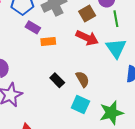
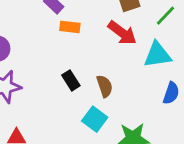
green line: (116, 19) -> (166, 16), turned 42
cyan triangle: (116, 48) -> (157, 55), turned 45

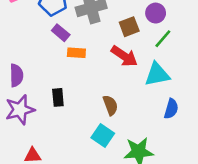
black rectangle: (71, 80) -> (58, 97), moved, turned 30

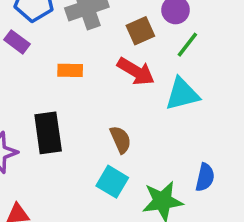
purple rectangle: (61, 33) -> (17, 42), moved
black rectangle: (58, 97) -> (48, 133), size x1.6
blue semicircle: (171, 109) -> (205, 177), moved

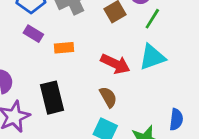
purple rectangle: (17, 42) -> (33, 34), moved
red arrow: (136, 71) -> (115, 64), moved

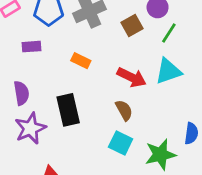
purple rectangle: (33, 34) -> (31, 47), moved, turned -36
orange rectangle: (64, 48) -> (81, 61), turned 30

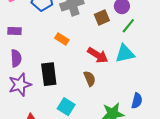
purple rectangle: (31, 47) -> (14, 31), moved
cyan square: (121, 143) -> (66, 107), moved

